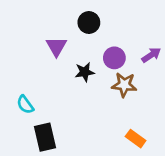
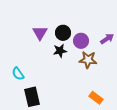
black circle: (89, 22) -> (63, 33), moved

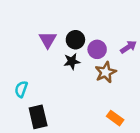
brown star: (88, 60) -> (106, 72), turned -30
cyan semicircle: (18, 74) -> (21, 89), turned 56

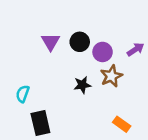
black star: (72, 61) -> (82, 85), moved

